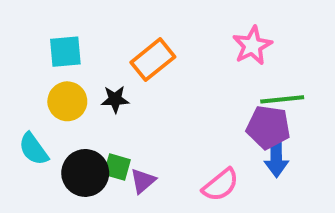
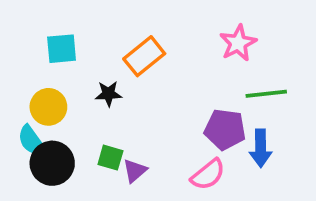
yellow circle: (67, 101) -> (48, 107), moved
purple pentagon: (268, 127) -> (225, 129), moved
black circle: (85, 173) -> (52, 163), moved

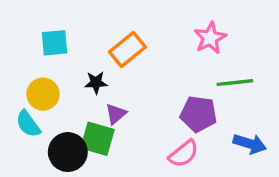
blue arrow: (261, 148) -> (250, 144), moved, turned -72
green square: (110, 158) -> (98, 139), size x1.5
black circle: (52, 163) -> (68, 152), moved
purple triangle: (135, 171) -> (116, 114), moved

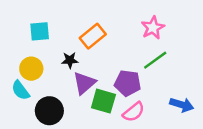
green line: (235, 83) -> (155, 60), moved, turned -30
purple triangle: (116, 114) -> (84, 83), size x1.5
purple pentagon: (198, 114) -> (128, 83), moved
green square: (98, 139) -> (103, 101), moved

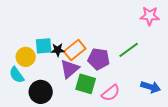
pink star: (153, 28) -> (150, 16), moved, turned 30
cyan square: (40, 31) -> (44, 46), moved
orange rectangle: (93, 36) -> (75, 50), moved
purple pentagon: (128, 83) -> (99, 59), moved

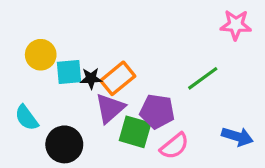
yellow circle: (26, 57) -> (41, 55), moved
purple pentagon: (99, 59) -> (157, 111), moved

